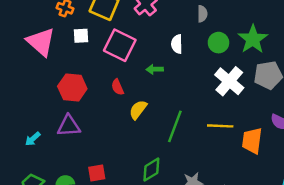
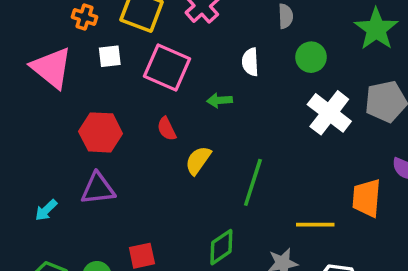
green star: (253, 39) -> (376, 29), moved
yellow line: (220, 126) -> (315, 225), moved

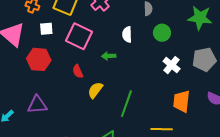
green star: (376, 29) -> (200, 18), turned -30
white cross: (329, 113) -> (172, 65), size x0.7
red hexagon: (101, 132) -> (39, 59), moved
orange trapezoid: (367, 198) -> (181, 101), moved

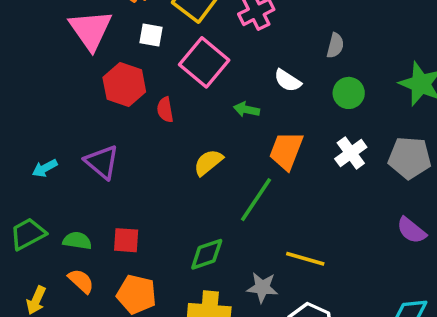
white semicircle: (127, 34) -> (288, 81), turned -70
red semicircle: (78, 71) -> (165, 110), moved
orange trapezoid: (181, 101) -> (286, 151), moved
purple triangle: (37, 105) -> (102, 162), turned 30

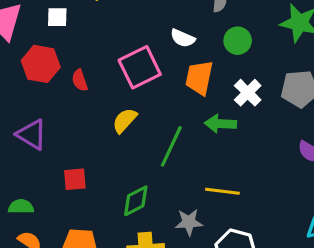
pink square: (204, 62) -> (140, 67), moved, turned 33
green arrow: (246, 109) -> (220, 124), moved, size x1.4
orange trapezoid: (286, 151) -> (199, 78), moved
red square: (126, 240) -> (75, 179), moved

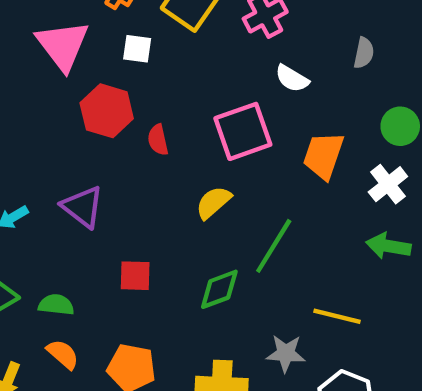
white semicircle: (183, 38) -> (292, 79), moved
green circle: (238, 41) -> (400, 126), moved
green arrow: (220, 124) -> (388, 246), moved
green diamond: (136, 201) -> (219, 289), moved

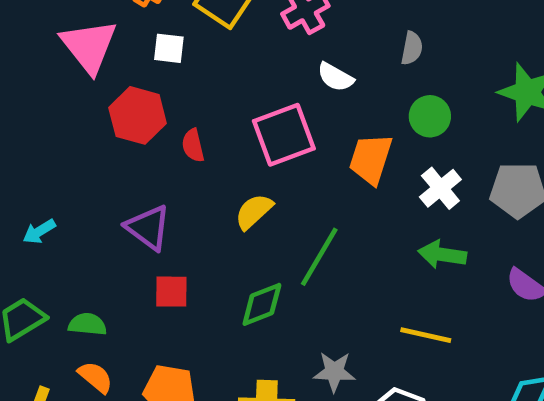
green circle: (400, 126) -> (430, 116), moved
purple triangle: (83, 207) -> (148, 228), moved
yellow line: (337, 316) -> (426, 335), moved

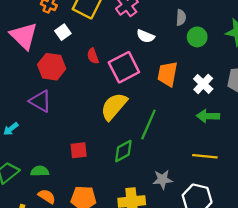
white square: (169, 48) -> (63, 32), turned -35
green circle: (430, 116) -> (197, 37), moved
red semicircle: (193, 145) -> (93, 56), moved
yellow semicircle: (254, 211) -> (114, 106), size x1.5
purple triangle: (148, 228) -> (40, 101), moved

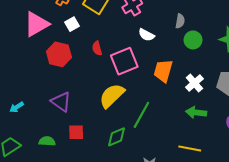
pink triangle: (24, 36) -> (36, 24), turned 40
purple triangle: (40, 101) -> (61, 102), moved
green semicircle: (40, 171) -> (47, 141), moved

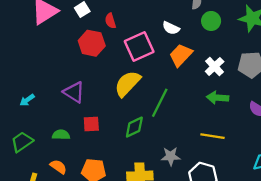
white semicircle: (146, 35) -> (171, 28), moved
red semicircle: (97, 48) -> (110, 21), moved
red hexagon: (59, 54) -> (92, 43), moved
orange trapezoid: (163, 71) -> (181, 55), turned 30

